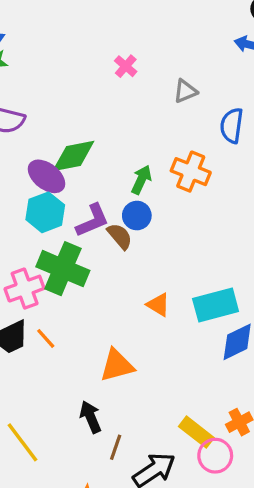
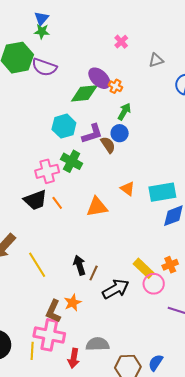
orange cross: (191, 172) -> (115, 86), moved, size x0.6
purple ellipse: (47, 176) -> (99, 78), moved
green cross: (63, 269) -> (72, 161), size x0.7
orange triangle: (117, 365) -> (97, 207), moved
black arrow: (90, 417) -> (79, 265), moved

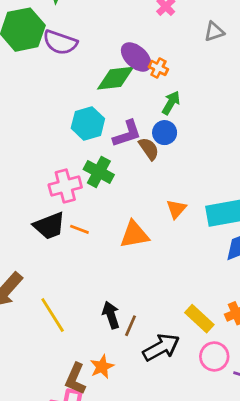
orange triangle: (128, 189) -> (176, 209), turned 35
orange line: (57, 203) -> (79, 229), turned -32
pink circle: (154, 284) -> (214, 356), moved

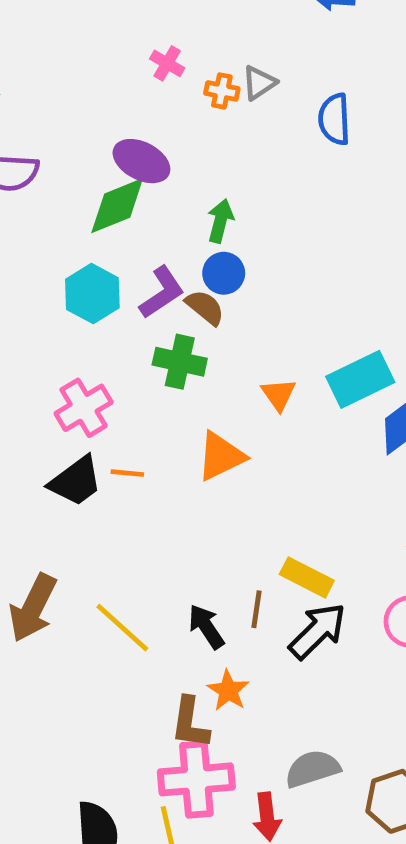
orange cross: (158, 68) -> (222, 91), moved
green cross: (99, 172) -> (180, 362), moved
black arrow: (111, 315) -> (206, 627), moved
yellow rectangle: (199, 319) -> (307, 577), moved

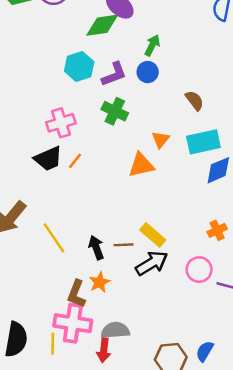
brown semicircle: (205, 307) -> (194, 101), moved
orange triangle: (221, 456) -> (141, 165), moved
orange line: (127, 473) -> (75, 161), turned -70
brown line: (256, 609) -> (124, 245), turned 66
gray semicircle: (312, 769) -> (115, 330), moved

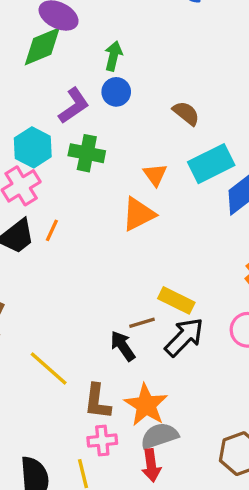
cyan hexagon: (79, 66) -> (33, 147), moved
yellow line: (54, 238) -> (49, 368), moved
black arrow: (96, 248) -> (123, 346), moved
orange star: (100, 282) -> (146, 405), moved, size x1.5
pink cross: (73, 323) -> (102, 441), size x0.6

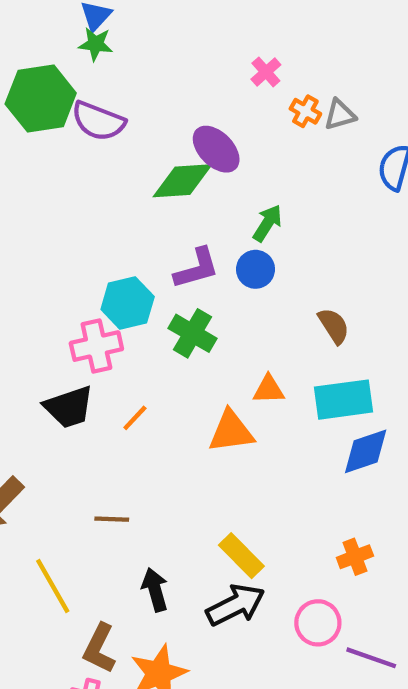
orange triangle: (155, 175) -> (269, 390), turned 45
orange line: (52, 230) -> (135, 418), moved
brown line: (142, 323) -> (112, 519), moved

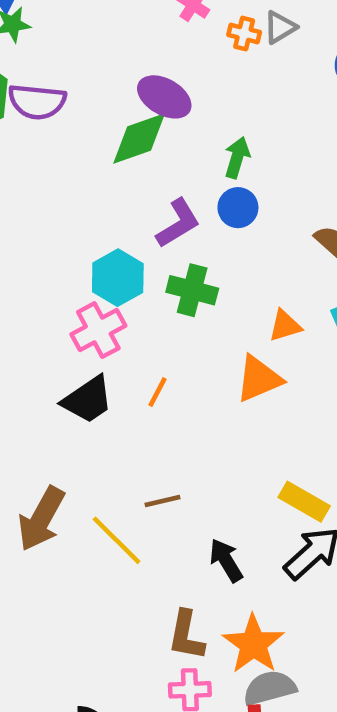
yellow line: (53, 586) -> (117, 540), moved

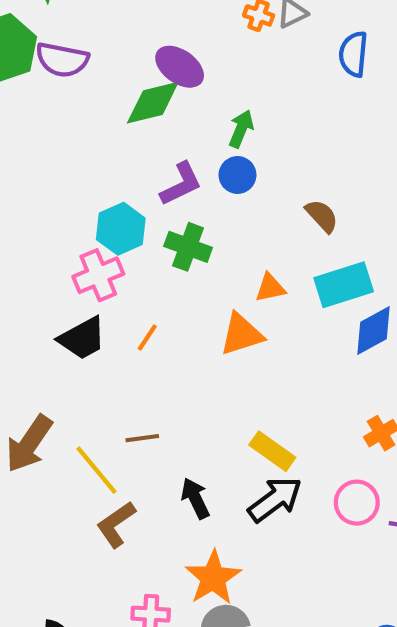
brown L-shape: (186, 635) -> (116, 524), moved, turned 39

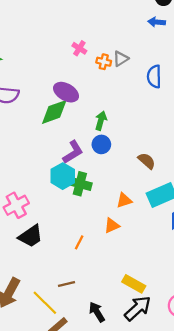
cyan hexagon: (121, 229) -> (63, 176), moved
pink cross: (98, 275) -> (16, 205), moved
orange triangle: (242, 334) -> (112, 226), size x0.7
orange line: (147, 337) -> (79, 242), moved

